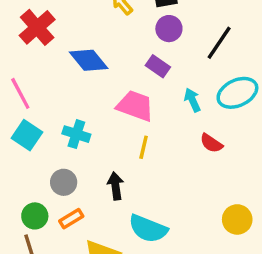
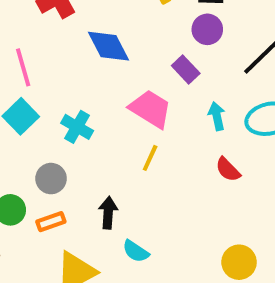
black arrow: (115, 186) -> (108, 213), moved
cyan semicircle: (148, 229) -> (136, 251), size x0.6

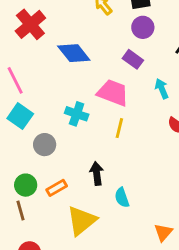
cyan cross: (77, 127) -> (77, 114), moved
gray circle: (51, 179) -> (45, 145), moved
cyan semicircle: (136, 251) -> (122, 198), turned 48

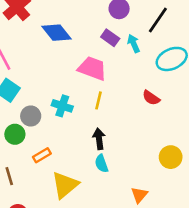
cyan arrow: (162, 89) -> (134, 44), moved
cyan cross: (77, 114) -> (62, 106), moved
black arrow: (97, 173) -> (99, 139), moved
green circle: (26, 185) -> (15, 134), moved

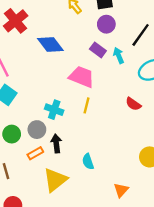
gray circle: (31, 116) -> (37, 130), moved
black arrow: (99, 139) -> (56, 143), moved

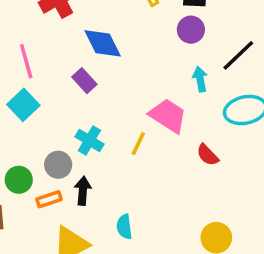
purple rectangle: (98, 50) -> (84, 81), moved
pink trapezoid: (82, 77) -> (168, 116), moved
green circle: (12, 134) -> (19, 180), moved

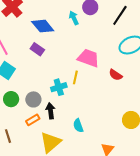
cyan arrow: (200, 79) -> (74, 18), moved
cyan cross: (89, 140) -> (59, 87), moved, turned -35
green circle: (19, 180) -> (11, 99), moved

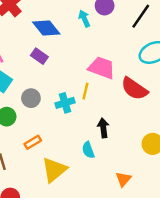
red semicircle: (116, 75) -> (134, 89), size x1.6
gray circle: (33, 99) -> (31, 98), moved
black arrow: (50, 111) -> (103, 128), moved

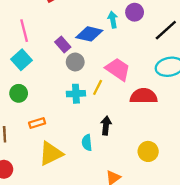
blue diamond: (46, 28) -> (89, 34), moved, turned -52
red semicircle: (134, 89) -> (144, 96), turned 132
gray circle: (31, 98) -> (75, 62), moved

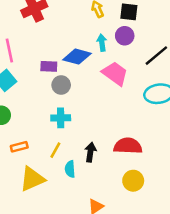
purple rectangle: (63, 45) -> (49, 66), turned -49
pink trapezoid: (118, 69) -> (115, 74), moved
yellow line: (98, 87) -> (55, 150), moved
red semicircle: (144, 96) -> (128, 146), moved

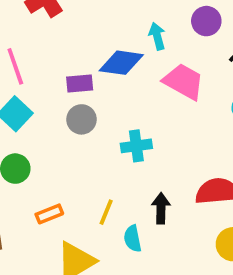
purple circle: (125, 36) -> (206, 21), moved
gray circle: (61, 85) -> (81, 119), moved
cyan cross: (61, 118) -> (136, 146), moved

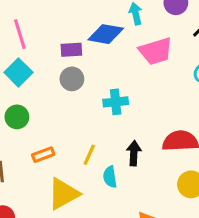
pink trapezoid: (184, 82) -> (156, 51), turned 132

